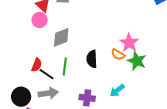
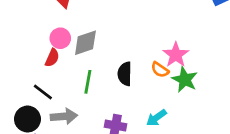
pink circle: (40, 20) -> (60, 38), moved
red semicircle: (37, 65) -> (52, 58), moved
black line: (47, 74) -> (43, 92), moved

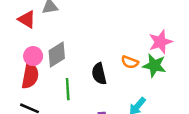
pink star: (176, 55) -> (160, 42), moved, turned 30
red semicircle: (52, 58) -> (30, 75), size x1.5

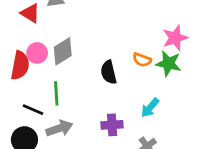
red semicircle: (30, 75) -> (20, 65), moved
green line: (68, 89) -> (56, 93), moved

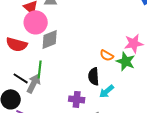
pink circle: (37, 53) -> (36, 22), moved, size x1.5
red semicircle: (20, 65) -> (17, 44), turned 85
black semicircle: (109, 72) -> (94, 76), moved
gray arrow: (59, 128) -> (34, 83), moved, turned -54

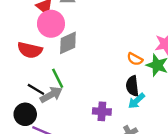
green line: (40, 69) -> (58, 78), turned -30
black semicircle: (94, 76) -> (132, 86), moved
gray arrow: (34, 83) -> (51, 95), turned 36

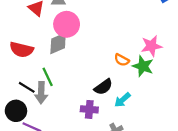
pink circle: (51, 24) -> (67, 24), moved
black semicircle: (132, 86) -> (103, 87), moved, turned -120
gray arrow: (51, 95) -> (41, 93), turned 120

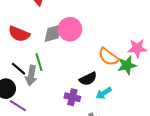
pink circle: (67, 24) -> (70, 29), moved
orange semicircle: (122, 60) -> (108, 57), size x1.5
green star: (143, 66) -> (127, 65), turned 30

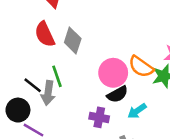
pink circle: (70, 29) -> (113, 73), moved
gray diamond: (53, 33) -> (73, 41), turned -55
red semicircle: (19, 34) -> (45, 34), moved, turned 45

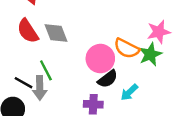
gray diamond: (73, 41) -> (56, 33), turned -30

